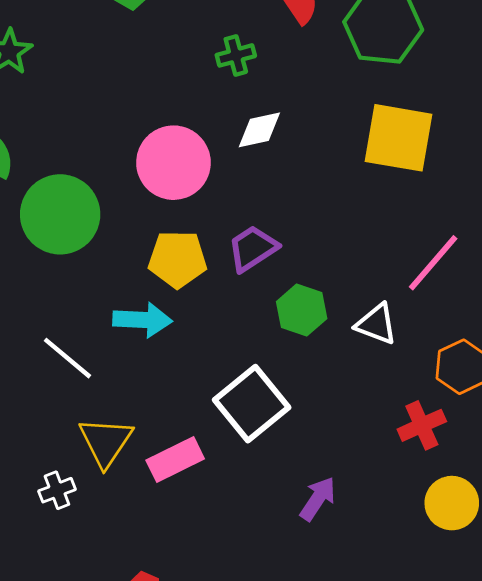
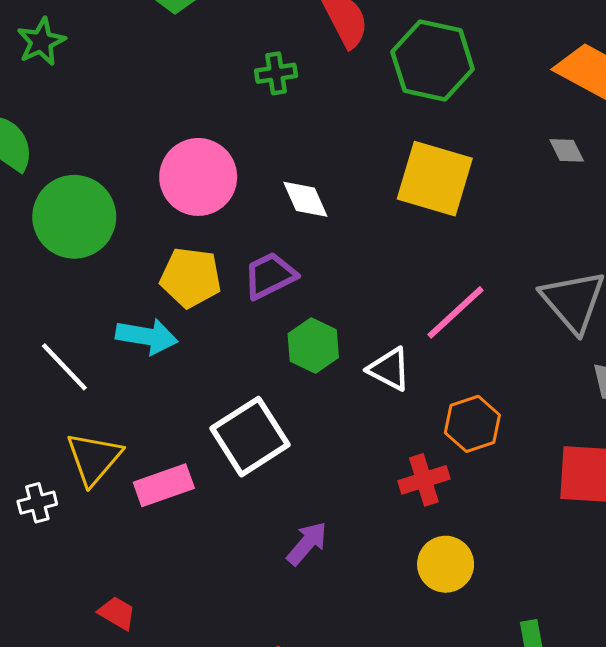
white diamond: (259, 130) -> (305, 199), moved, turned 72

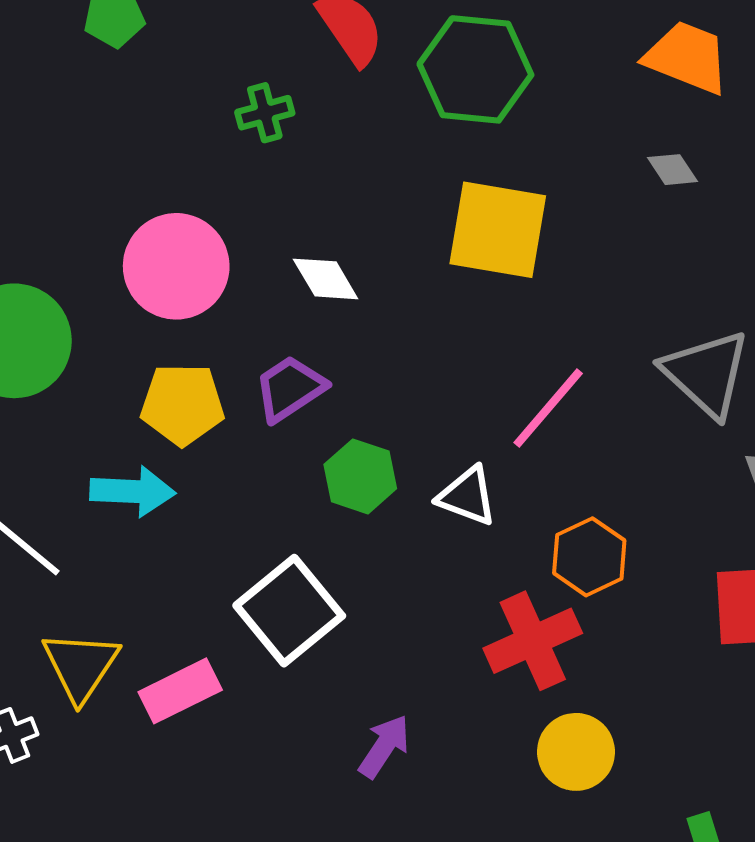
red cross: (424, 480) -> (533, 641), size x1.4

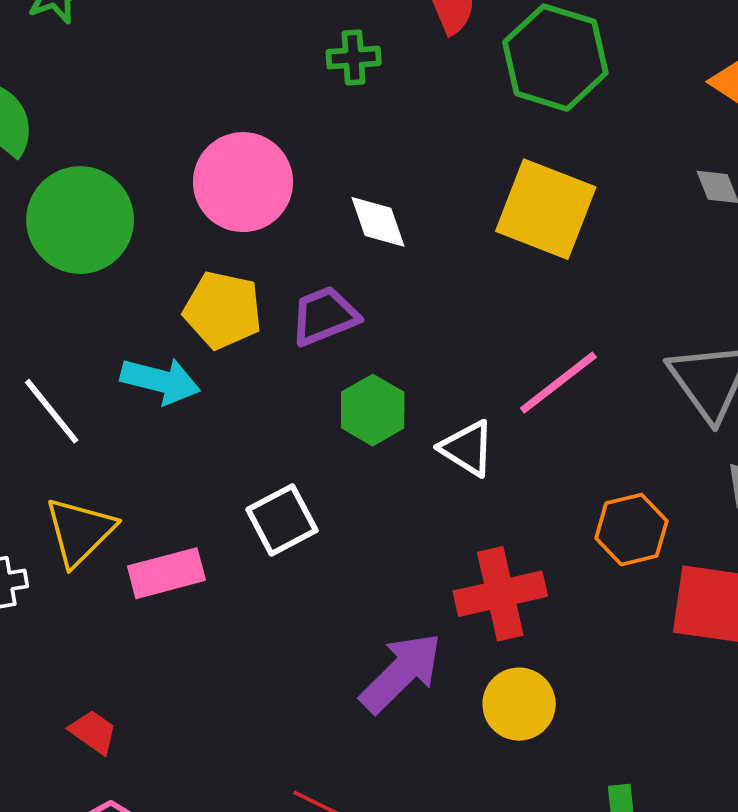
orange hexagon: (589, 557) -> (631, 530), moved
white square: (289, 611) -> (282, 520), size x0.7
purple arrow: (384, 746) -> (401, 673), moved, size x1.5

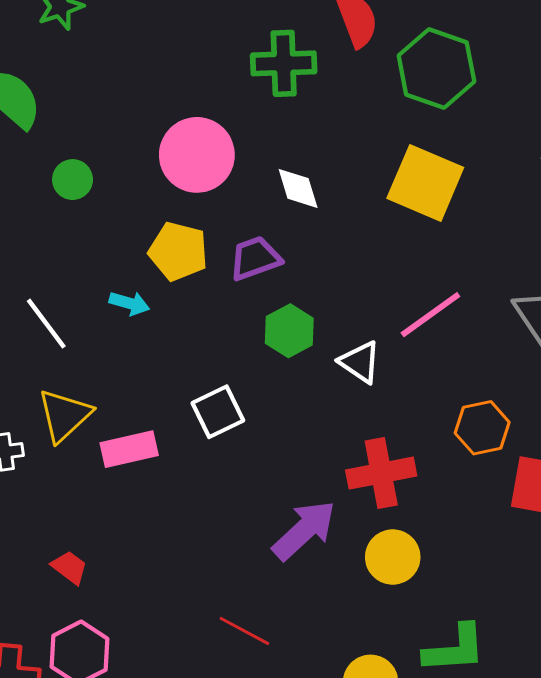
green cross: (354, 58) -> (284, 63), size x1.6
green circle: (80, 220) -> (73, 180), size x0.5
cyan arrow: (160, 381) -> (129, 303), size x0.7

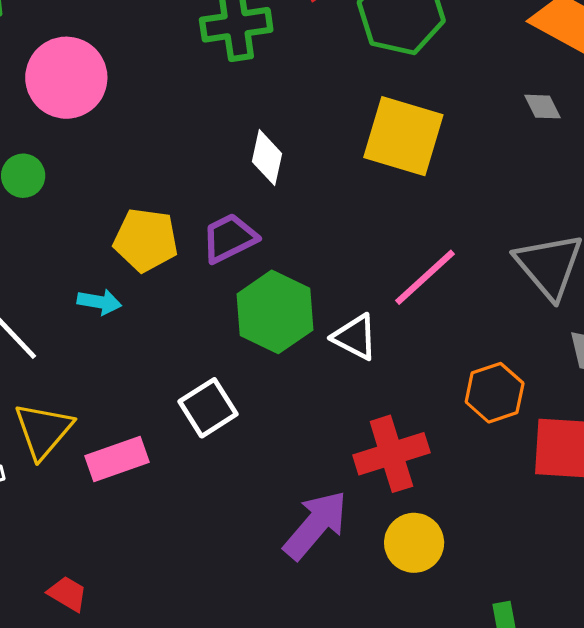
pink circle: (197, 155) -> (66, 78), moved
white diamond: (298, 188) -> (267, 158), turned 36
green hexagon: (289, 331) -> (275, 312), size x1.4

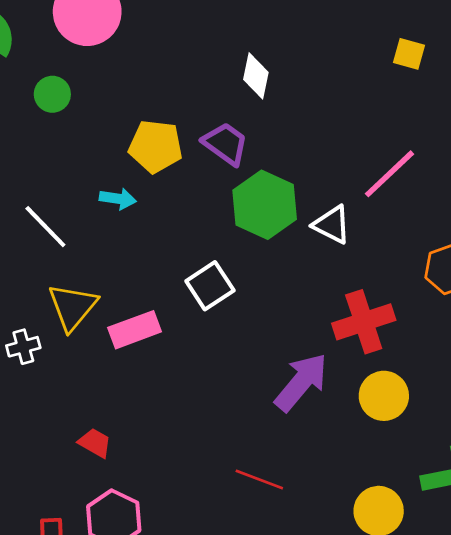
yellow square: (403, 136) -> (409, 54), moved, size x0.5
purple trapezoid: (229, 238) -> (225, 144), turned 63

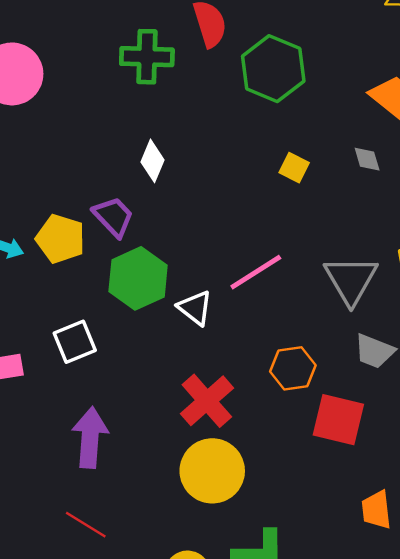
yellow pentagon: (156, 146) -> (61, 239), moved
red cross: (364, 322) -> (207, 401), turned -34
purple arrow: (301, 382) -> (90, 438), moved, turned -46
yellow circle: (384, 396) -> (212, 471), size x1.4

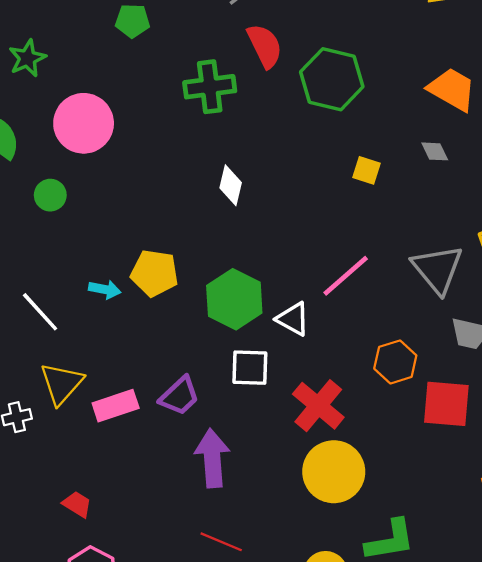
purple trapezoid: (113, 217) -> (179, 396), moved, turned 99
white square: (75, 342) -> (250, 368), moved, turned 33

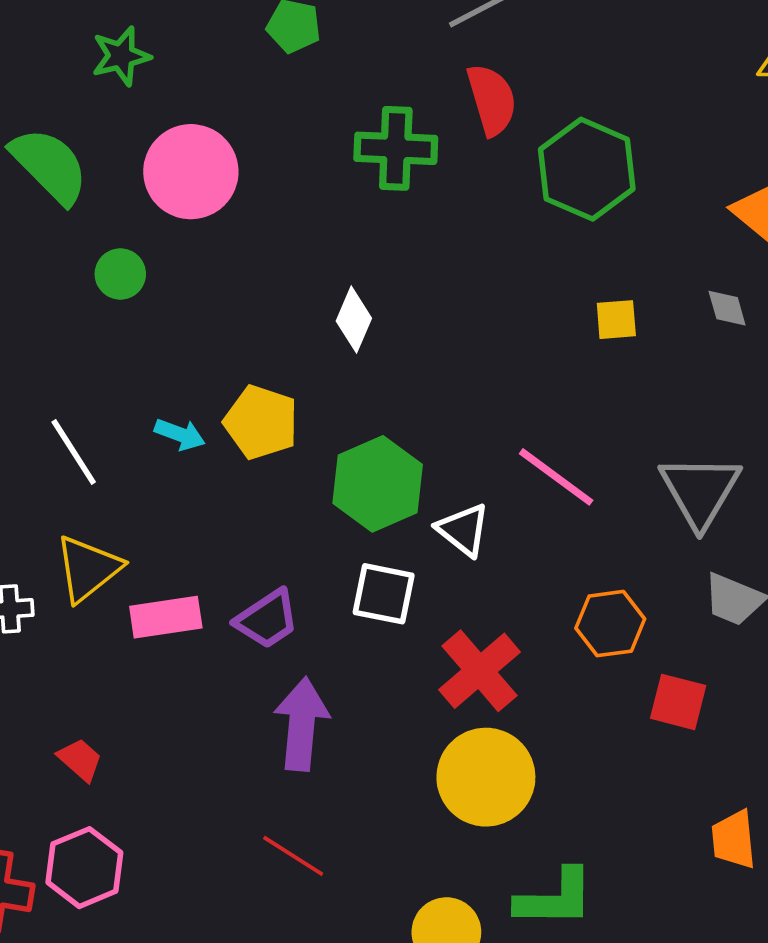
yellow square: (367, 170) -> (616, 320), turned -32
white diamond: (231, 185) -> (354, 320), moved
pink line: (346, 276) -> (556, 477), turned 68
red square: (446, 404) -> (678, 702), size x0.7

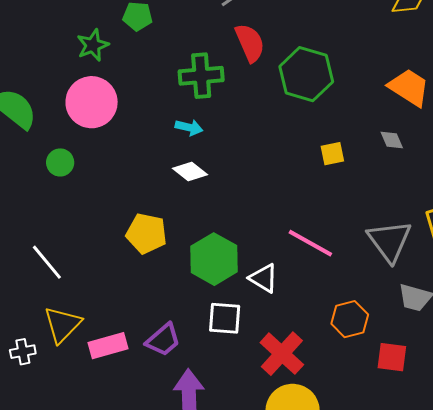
green star: (121, 56) -> (93, 45), moved
white diamond: (354, 320) -> (190, 171), turned -68
cyan arrow: (180, 434) -> (189, 127), moved

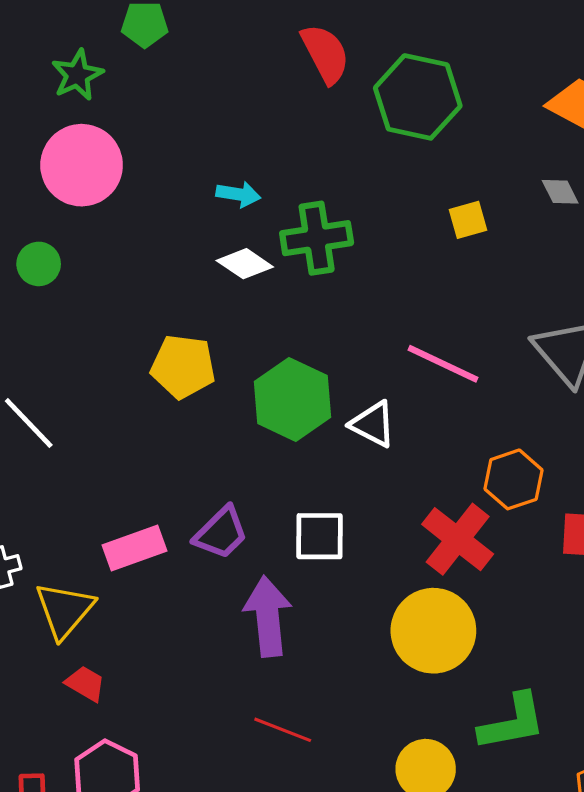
green cross: (201, 76) -> (317, 238), moved
white square: (225, 318) -> (319, 536), moved
yellow triangle: (62, 325) -> (64, 610), moved
red cross: (282, 354) -> (458, 539), moved

